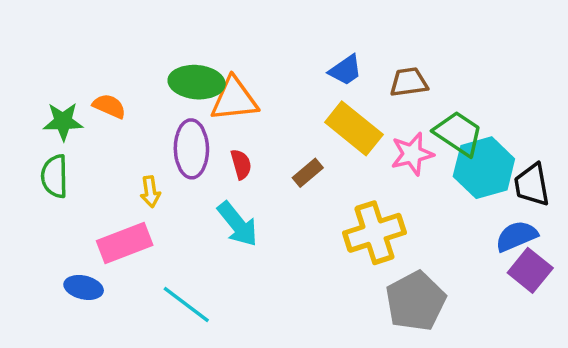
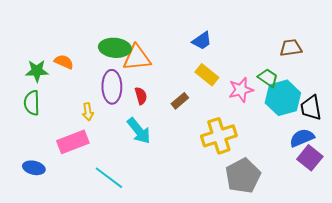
brown trapezoid: (409, 82) -> (291, 48), moved
yellow rectangle: (354, 128) -> (207, 75), size x0.7
green trapezoid: (458, 133) -> (268, 78), size x0.7
blue ellipse: (84, 287) -> (34, 168), moved

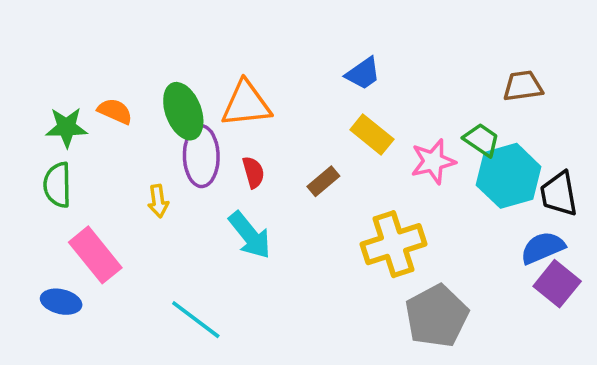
green ellipse: (115, 48) -> (183, 111), moved, turned 64
pink rectangle: (73, 142) -> (95, 255), moved, turned 72

